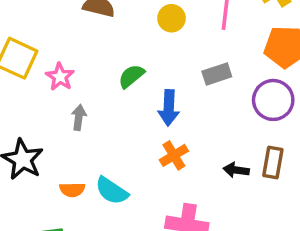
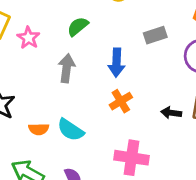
green semicircle: (131, 76) -> (78, 26), moved
gray arrow: (79, 118) -> (67, 68), moved, size x1.4

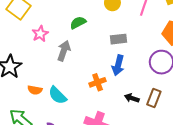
gray rectangle: (155, 35) -> (118, 39), moved
pink star: (28, 38) -> (40, 34), moved
blue arrow: (116, 63) -> (118, 65), moved

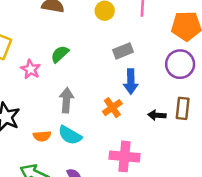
green semicircle: (78, 23) -> (60, 54), moved
gray arrow: (64, 51) -> (66, 100), moved

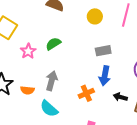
black arrow: (157, 115) -> (120, 97), moved
orange semicircle: (42, 136) -> (27, 90), moved

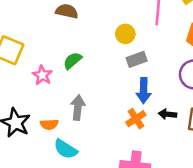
yellow circle: (95, 16) -> (125, 34), moved
orange cross: (86, 93) -> (136, 119), moved
cyan semicircle: (49, 109) -> (66, 149), moved

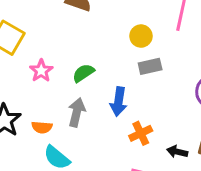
green semicircle: (72, 61) -> (83, 73), moved
blue arrow: (144, 91) -> (119, 102), moved
black arrow: (168, 114) -> (177, 152), moved

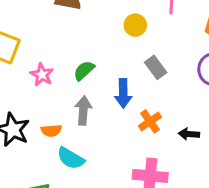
gray rectangle: (150, 66) -> (156, 67), moved, turned 75

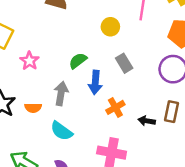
green semicircle: (84, 71) -> (78, 61), moved
cyan semicircle: (71, 158) -> (61, 131), moved

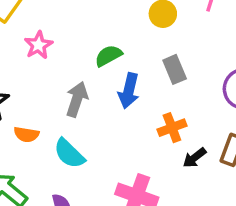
orange cross: (115, 107) -> (172, 128), moved
orange semicircle: (33, 108) -> (26, 134), moved
black arrow: (147, 121) -> (194, 158), turned -56

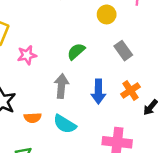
pink star: (38, 45) -> (27, 55), turned 30
blue arrow: (129, 91) -> (98, 92), moved

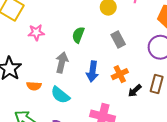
green semicircle: (76, 51) -> (78, 35), turned -35

